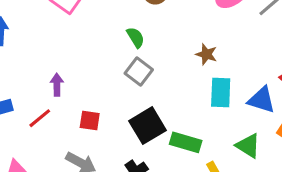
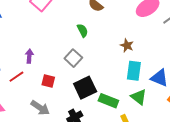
gray square: (139, 71) -> (73, 58), moved
green triangle: (248, 146) -> (139, 97), moved

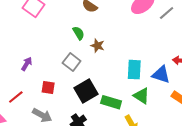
brown star: (127, 45) -> (97, 46), moved
purple arrow: (29, 56) -> (27, 64), turned 32
red line: (16, 77) -> (16, 97), moved

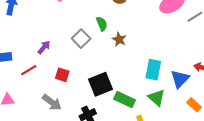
gray square: (72, 62) -> (81, 39), moved
blue triangle: (161, 75) -> (180, 79), turned 48
red line: (16, 97) -> (29, 70), moved

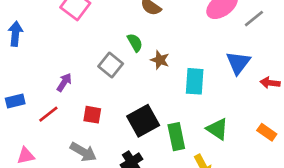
cyan rectangle: (153, 70) -> (195, 81), moved
blue triangle: (180, 79) -> (238, 63), moved
green rectangle: (124, 100) -> (176, 137), turned 60

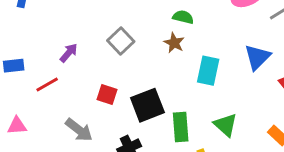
green semicircle: (135, 43) -> (183, 17), moved, turned -54
red square: (92, 115) -> (107, 95), moved

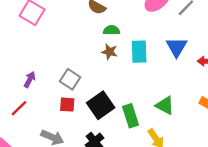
gray square: (121, 41) -> (70, 79), moved
cyan rectangle: (208, 71) -> (139, 52), moved

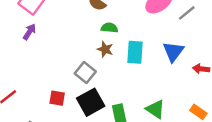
gray square: (70, 79) -> (85, 72), moved
purple arrow: (30, 80) -> (29, 32), moved

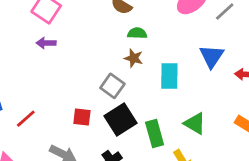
purple arrow: (29, 32) -> (46, 43), turned -119
cyan rectangle: (135, 52) -> (169, 76), moved

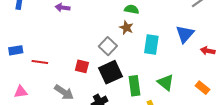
red line: (26, 119) -> (40, 62), turned 42

